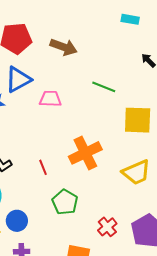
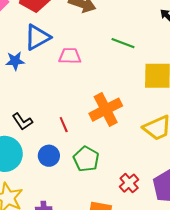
blue circle: (17, 221) -> (49, 156), moved

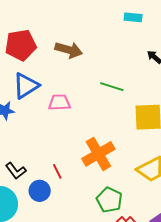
blue circle: (49, 156) -> (40, 191), moved
green pentagon: (86, 159) -> (109, 200), moved

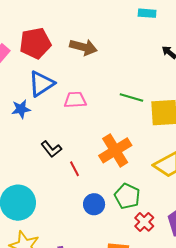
green line: (112, 87) -> (131, 97), moved
black L-shape: (16, 171) -> (51, 149), moved
blue circle: (40, 191) -> (94, 204), moved

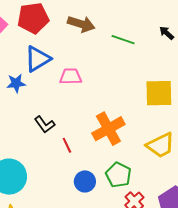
green line: (131, 97) -> (123, 40), moved

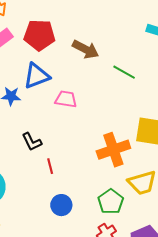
orange cross: (108, 129) -> (113, 150), moved
green pentagon: (118, 175) -> (111, 202), moved

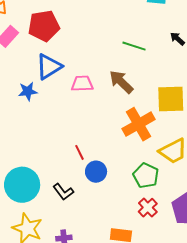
brown arrow: (86, 49) -> (121, 82), moved, turned -152
black L-shape: (32, 142) -> (63, 192), moved
blue circle: (61, 205) -> (96, 172), moved

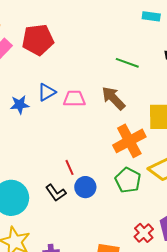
blue triangle: (49, 67) -> (47, 92), moved, size x0.7
green pentagon: (146, 176) -> (128, 180), moved
black L-shape: (63, 192) -> (56, 193), moved
red cross: (148, 208) -> (144, 233), moved

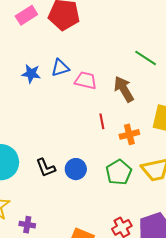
orange cross: (129, 141) -> (129, 134), size x0.6
red line: (70, 167) -> (102, 121), moved

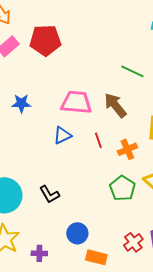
blue triangle: (60, 68) -> (62, 135), moved
pink trapezoid: (86, 81) -> (76, 102), size x1.4
blue circle: (76, 169) -> (77, 233), moved

